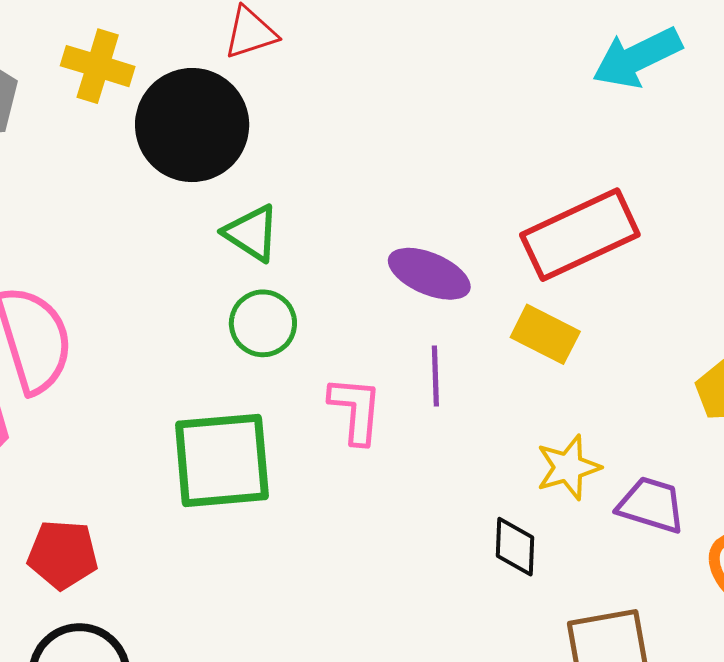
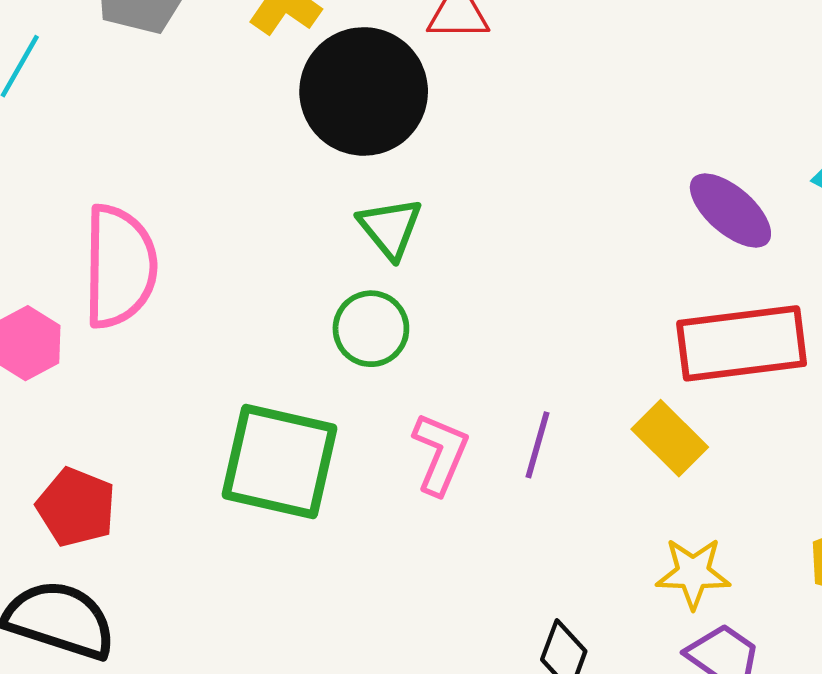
purple ellipse: (429, 274) -> (730, 211), moved
yellow star: (568, 467) -> (693, 573), moved

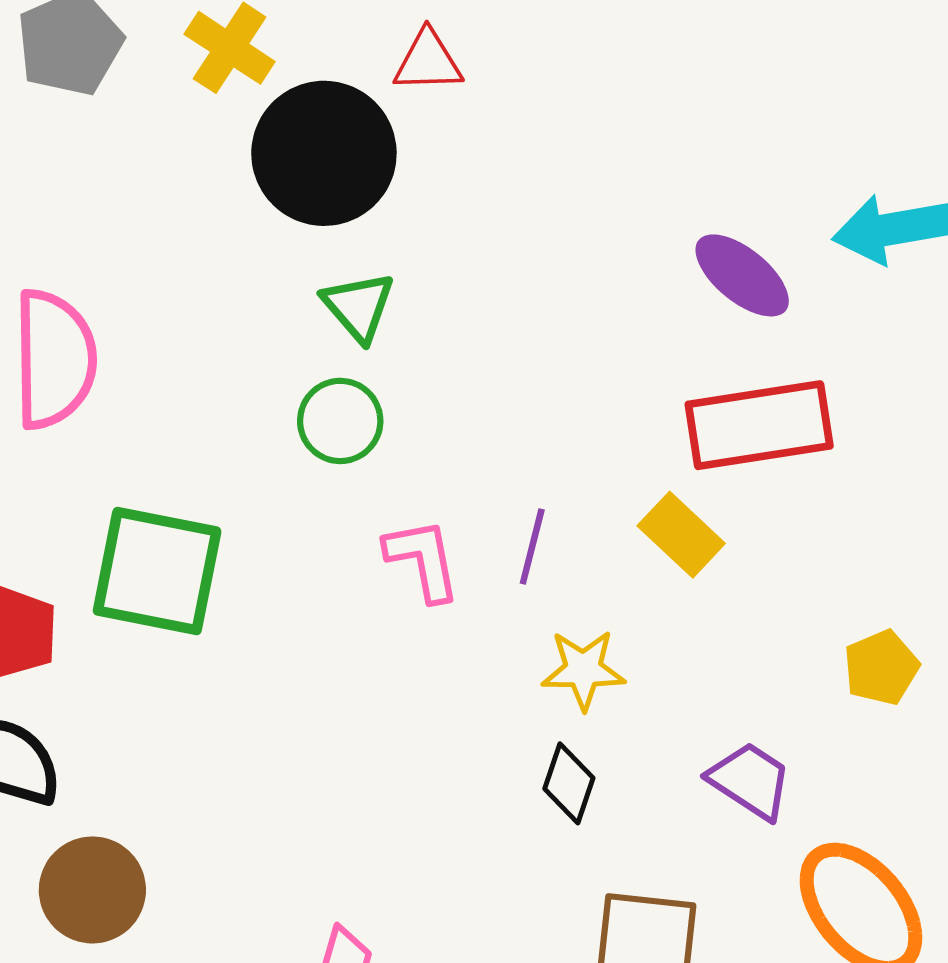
pink L-shape: (440, 454) -> (423, 560), turned -32
green square: (279, 461) -> (157, 571), moved
yellow star: (693, 573) -> (583, 670), moved

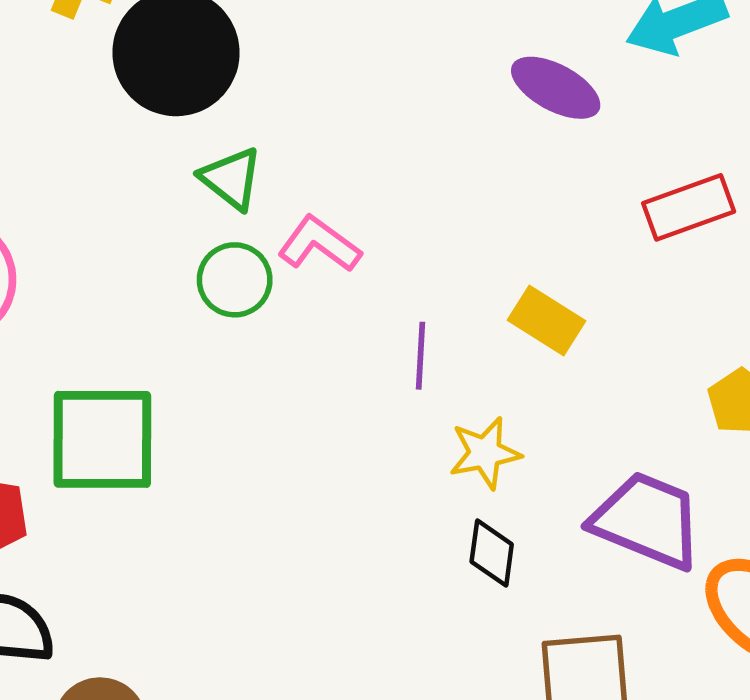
red rectangle: (759, 425) -> (689, 207), moved, size x0.7
pink L-shape: (423, 560) -> (319, 244), moved, turned -32
purple trapezoid: (750, 781) -> (647, 520), size x1.5

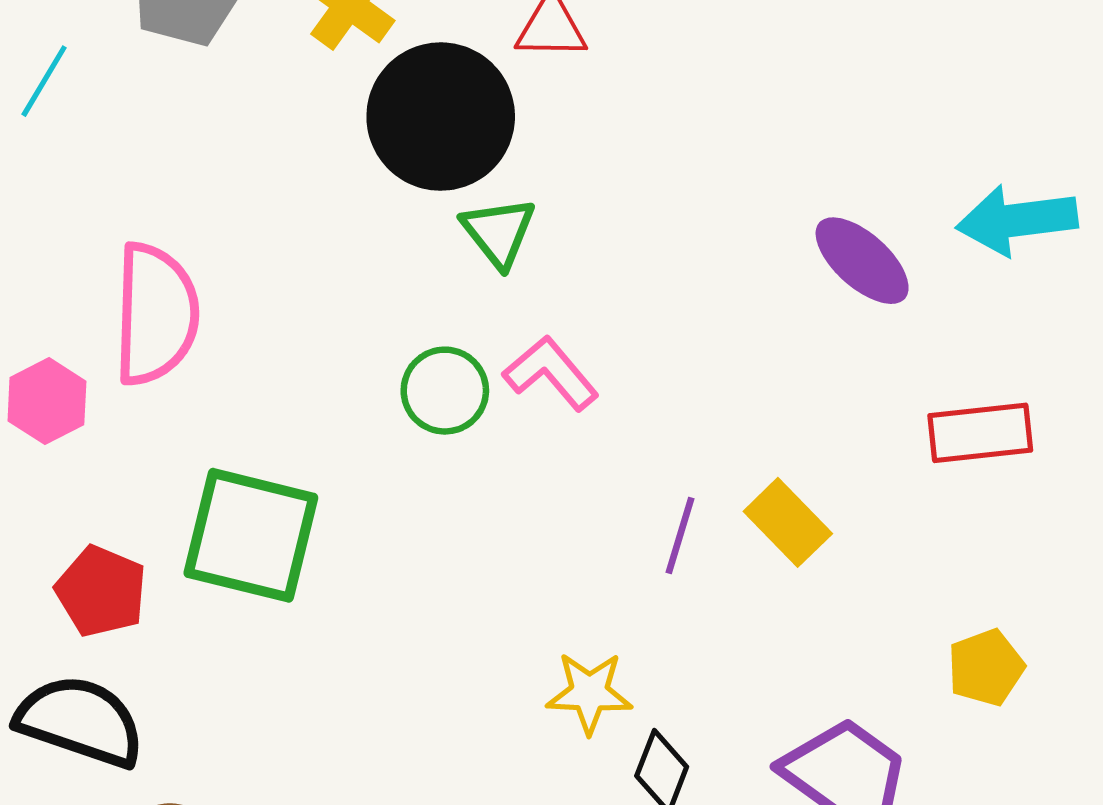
green triangle: (231, 178) -> (499, 232), moved
purple line: (421, 356) -> (680, 535), moved
yellow star: (485, 453) -> (589, 693), moved

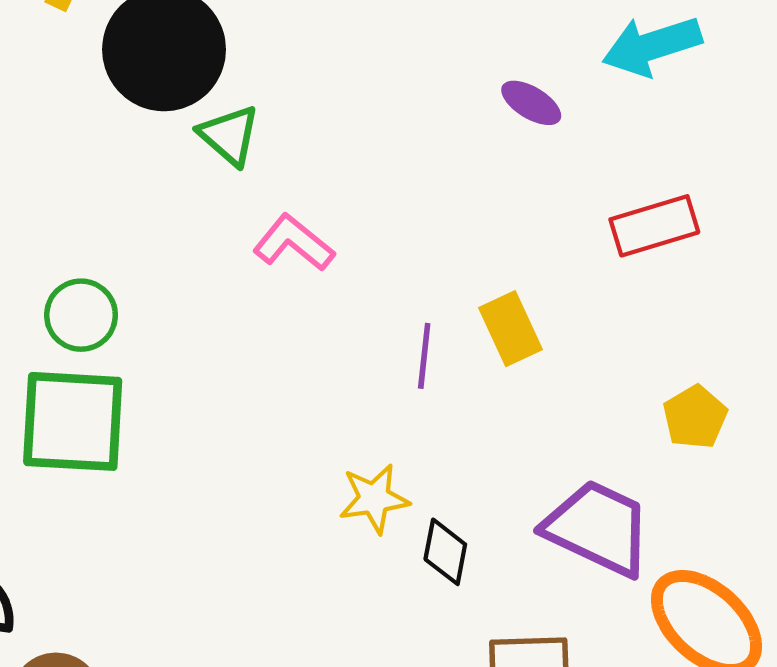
purple ellipse: (862, 261) -> (531, 103), size x0.7
green circle: (445, 391) -> (81, 315), moved
yellow rectangle: (788, 522) -> (511, 329), turned 30

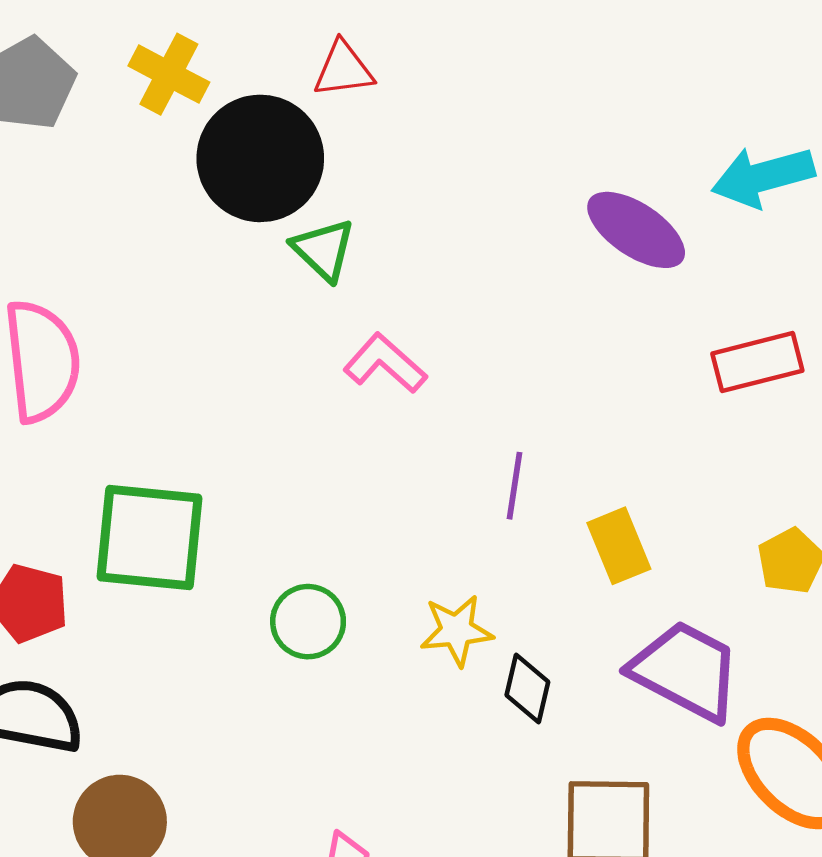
purple ellipse: (531, 103) -> (636, 230), size x1.6
green circle: (81, 315) -> (308, 622), moved
yellow rectangle: (511, 329) -> (619, 546), moved

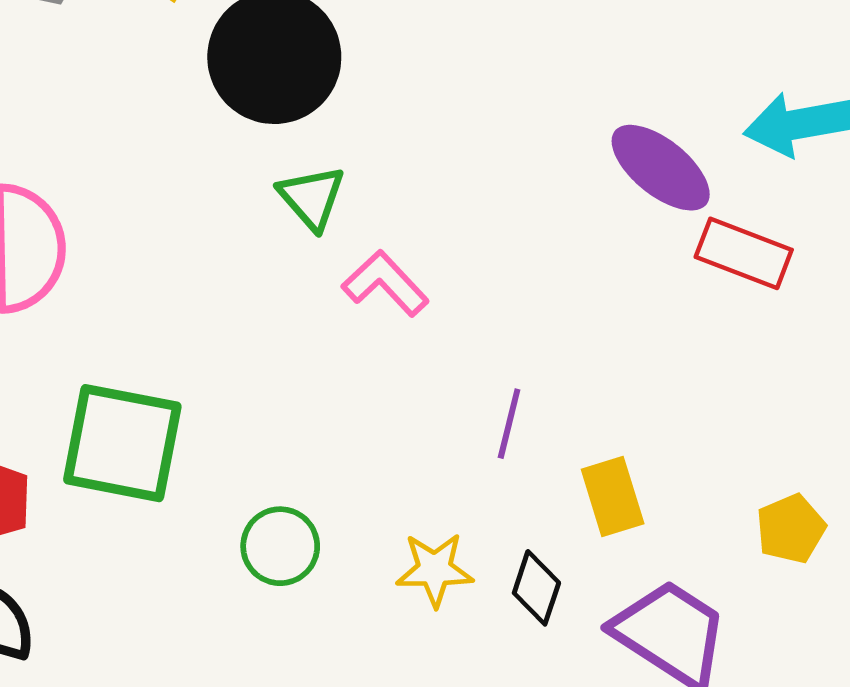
green triangle: (324, 250) -> (312, 198), moved
red rectangle: (757, 362) -> (744, 253), moved, turned 30
black diamond: (527, 688) -> (536, 588), moved

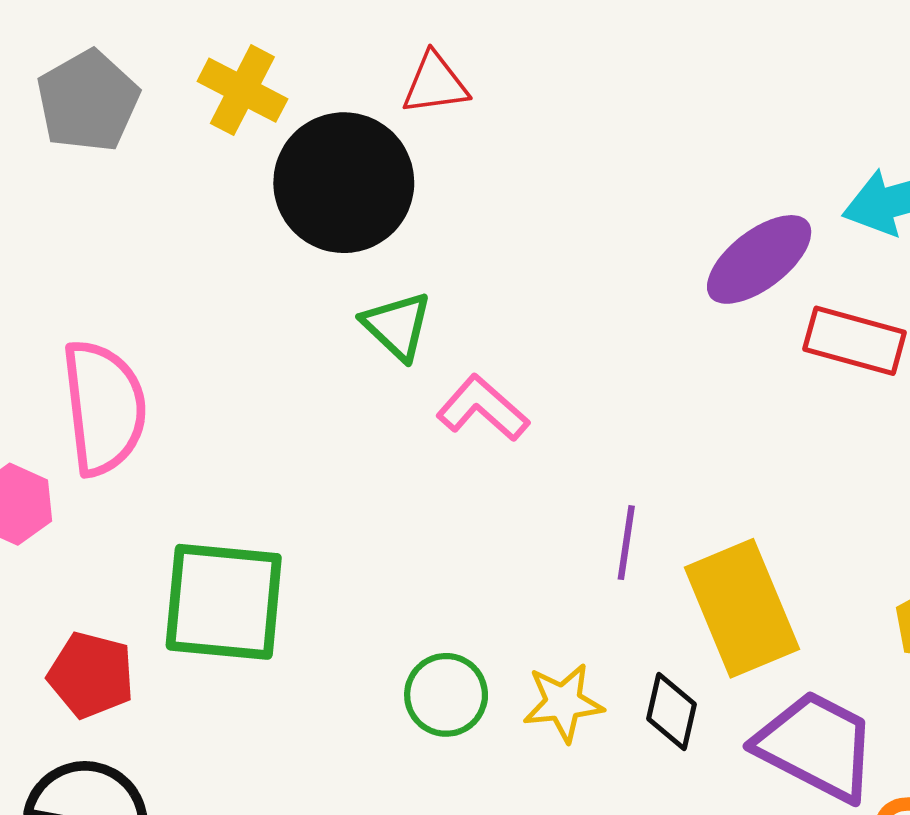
purple ellipse: (661, 168) -> (759, 259), turned -71
yellow rectangle: (613, 497) -> (742, 608), size x1.6
green circle: (280, 546) -> (446, 695), moved

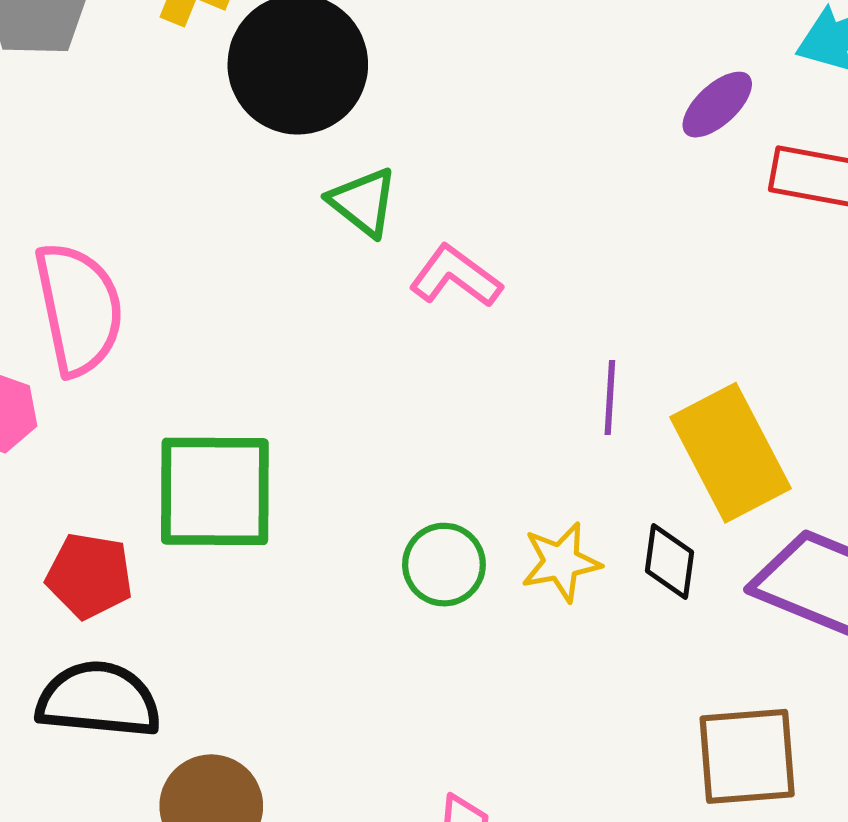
purple ellipse: (759, 259) -> (717, 105), size x0.7

